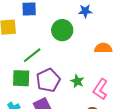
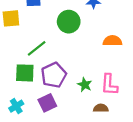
green star: (77, 81) -> (85, 85), moved
pink L-shape: (100, 89) -> (109, 85), turned -30

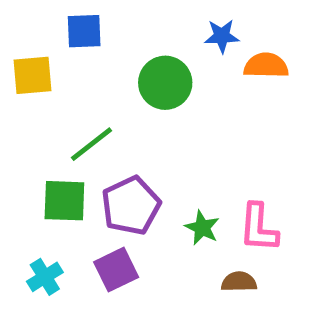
orange semicircle: (113, 41) -> (266, 66), moved

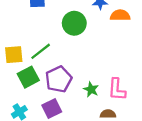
yellow square: (33, 75) -> (14, 55), moved
green square: (64, 201) -> (28, 77), turned -30

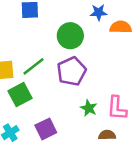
purple pentagon: (59, 79) -> (72, 71), moved

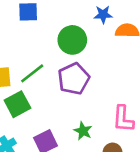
green star: (89, 108) -> (83, 131), moved

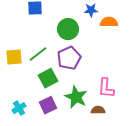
green square: (17, 104) -> (48, 78), moved
green star: (83, 131) -> (76, 97), size x1.6

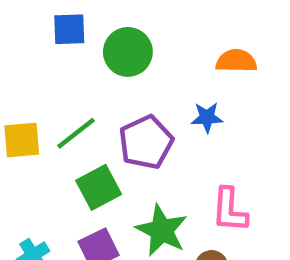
blue star: (91, 10) -> (207, 117), moved
green circle: (68, 29) -> (128, 52), moved

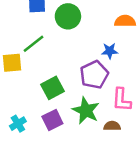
green line: (76, 133) -> (33, 44), moved
purple pentagon: (146, 142) -> (94, 75), moved

